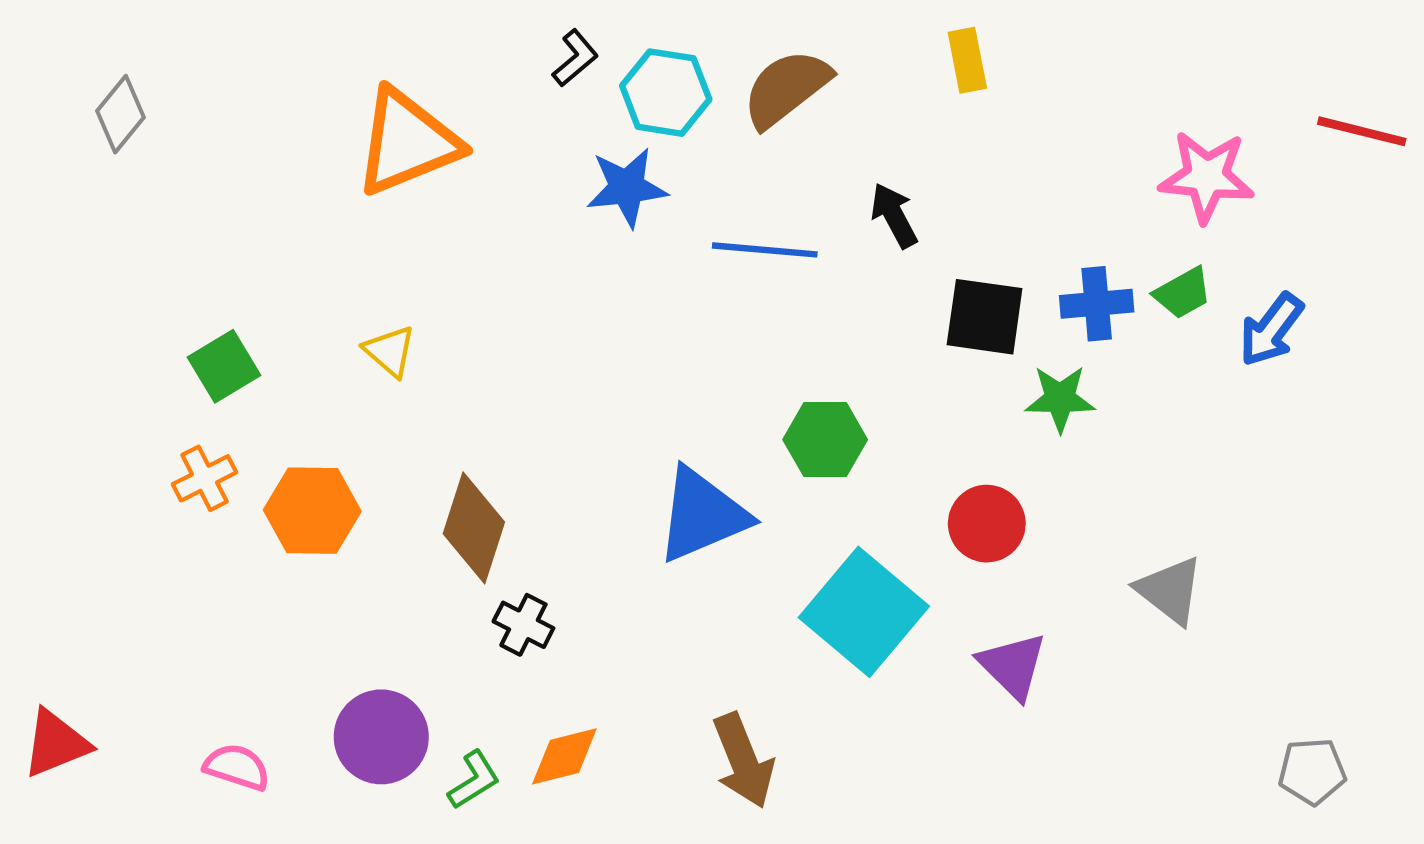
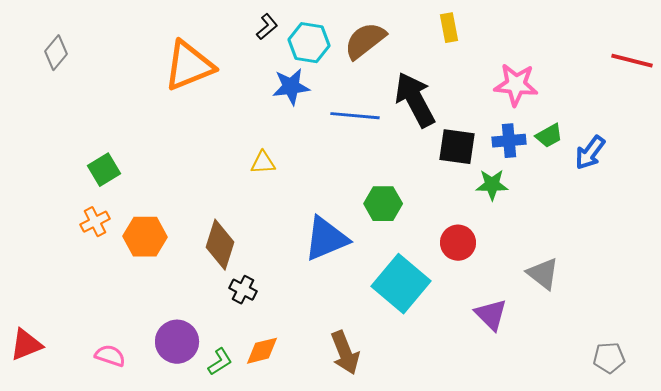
pink star: (1207, 177) -> (516, 85), moved
black arrow: (894, 215) -> (415, 100), size x1.8
yellow triangle: (390, 351) -> (263, 163), moved, turned -44
purple triangle: (1013, 666) -> (491, 315), moved

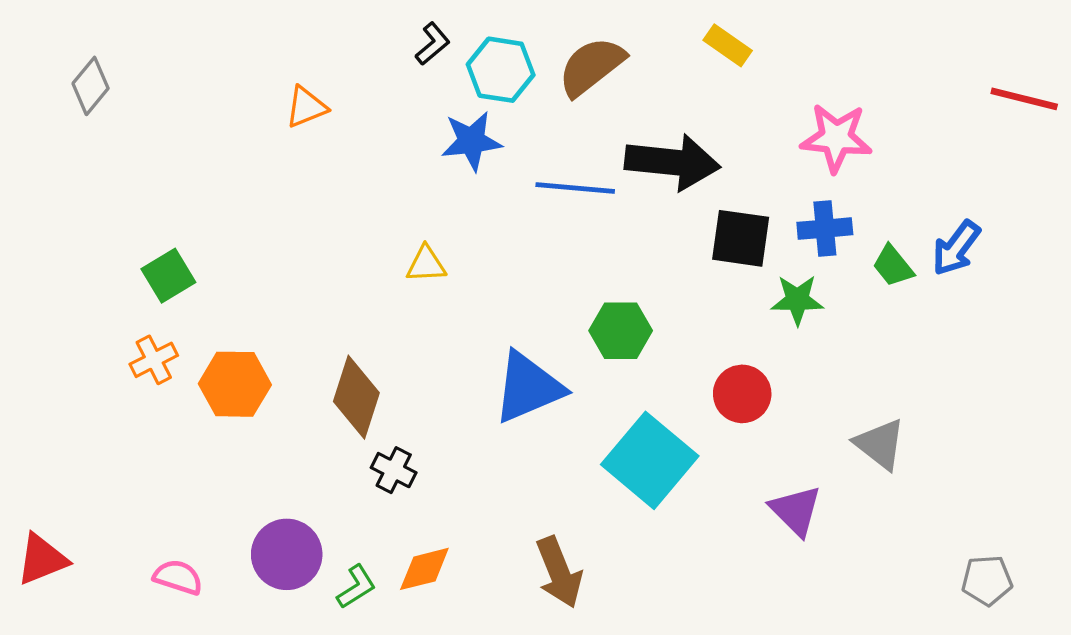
yellow rectangle: (449, 28) -> (728, 45), turned -44
orange triangle: (189, 66) -> (306, 107), size x0.5
black arrow: (415, 100) -> (672, 162), turned 124
green trapezoid: (549, 136) -> (893, 266), moved, turned 80

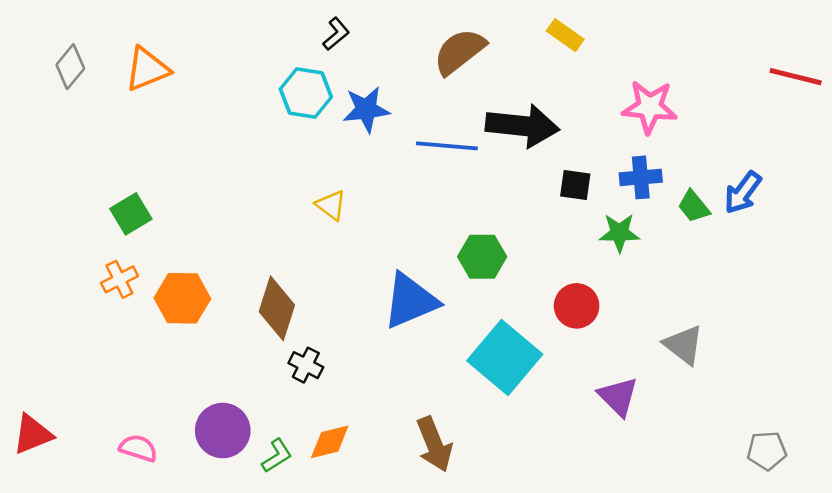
cyan hexagon: (501, 70) -> (306, 93), moved
orange triangle: (306, 107) -> (147, 69), moved, size x1.4
black square: (741, 238) -> (575, 185), size x0.7
yellow triangle: (426, 264) -> (331, 205), turned 40

